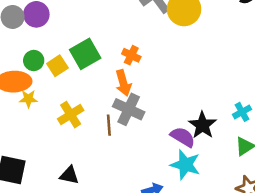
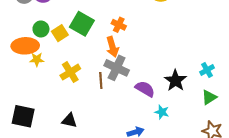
green square: (85, 54) -> (82, 24), turned -30
purple semicircle: (183, 137) -> (145, 89), moved
cyan star: (185, 165) -> (162, 112), size x0.6

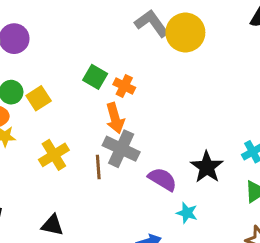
green square: (82, 24) -> (95, 77), moved, size x0.7

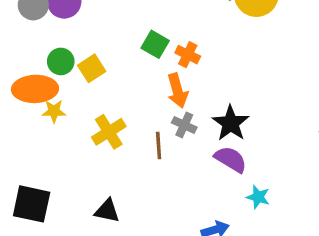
gray cross: (121, 149) -> (184, 125), size x0.6
black star: (207, 167) -> (231, 123), moved

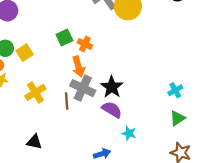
green square: (155, 44) -> (64, 38), turned 35
gray cross: (184, 125) -> (83, 88), size x1.6

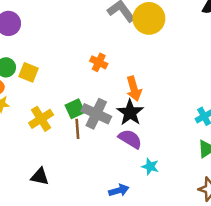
green square: (64, 38) -> (75, 109), moved
yellow square: (25, 53) -> (28, 72), turned -35
orange arrow: (78, 67) -> (134, 89), moved

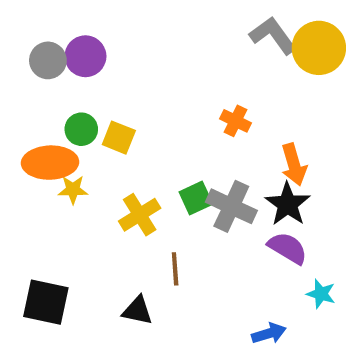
brown line: (77, 129) -> (175, 269), moved

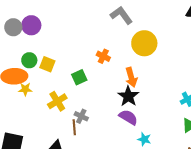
yellow circle: (319, 48) -> (144, 43), moved
green square: (196, 198) -> (79, 77), moved
gray cross: (231, 206) -> (81, 116), moved, size x0.6

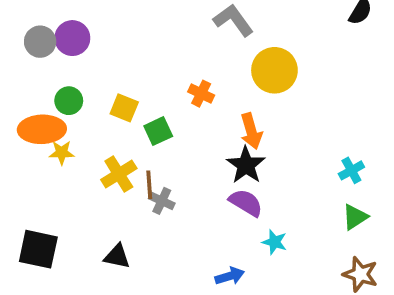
yellow square: (47, 64) -> (124, 108), moved
brown line: (74, 127) -> (149, 185), moved

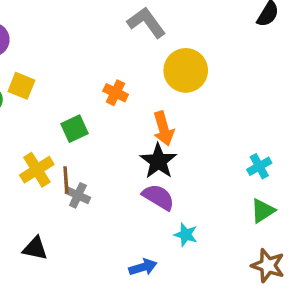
yellow square: (124, 108) -> (21, 86), moved

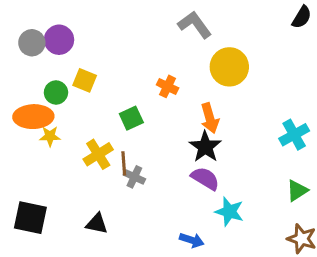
cyan cross: (259, 166) -> (294, 135), moved, size x1.4
cyan star: (186, 235) -> (229, 212), size x1.4
blue arrow: (143, 267) -> (192, 240), turned 35

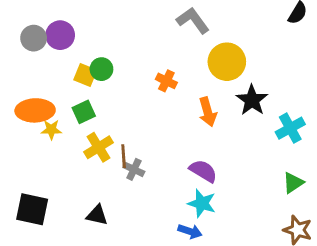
green circle: (56, 92) -> (101, 69), moved
green square: (131, 118) -> (84, 112), moved
black star: (205, 147) -> (252, 100), moved
cyan star: (229, 212) -> (202, 203), moved

